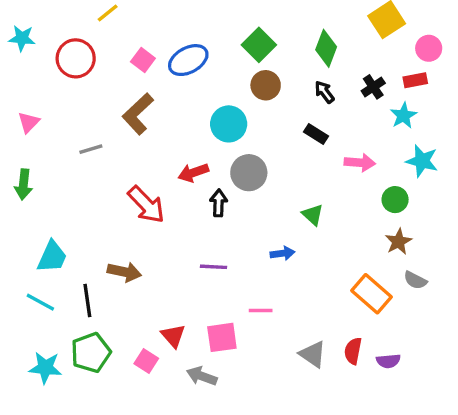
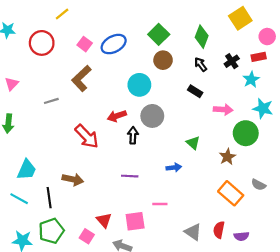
green circle: (395, 200) -> (246, 133), size x1.5
brown star: (398, 242) -> (227, 157), moved

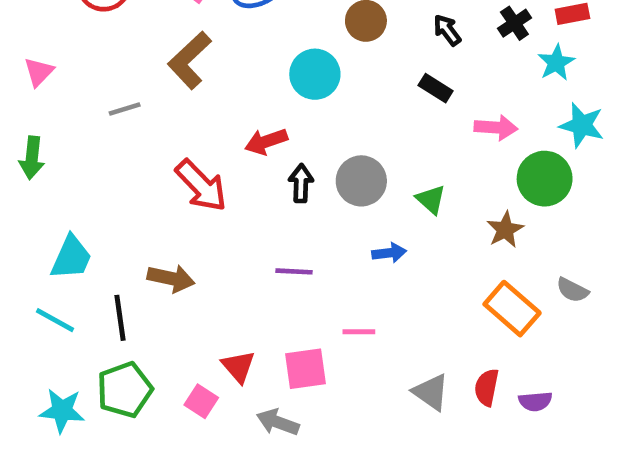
gray circle: (152, 116) -> (361, 181), moved

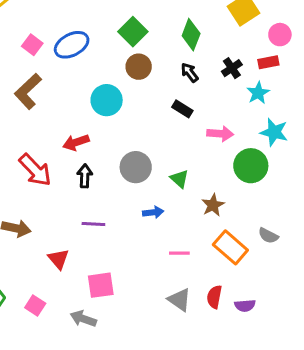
black arrow: (301, 183) -> (85, 176), moved
brown star: (505, 230) -> (213, 205), moved
pink line: (359, 332) -> (179, 253), moved
red triangle: (238, 367) -> (58, 259), moved

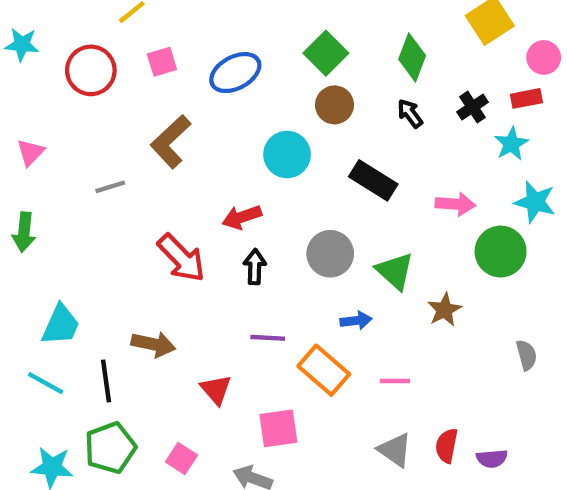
pink square: (32, 45) -> (162, 62), moved, turned 36
black rectangle: (182, 109) -> (373, 180), moved, size x1.5
green triangle: (179, 179) -> (395, 271), size x1.4
gray semicircle: (268, 236) -> (526, 355), turned -132
orange rectangle: (230, 247) -> (324, 370), moved

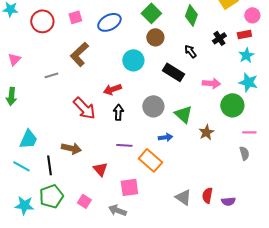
black arrow: (410, 114) -> (190, 51), moved
cyan star: (511, 144) -> (246, 55), moved
pink line: (395, 381) -> (249, 132), moved

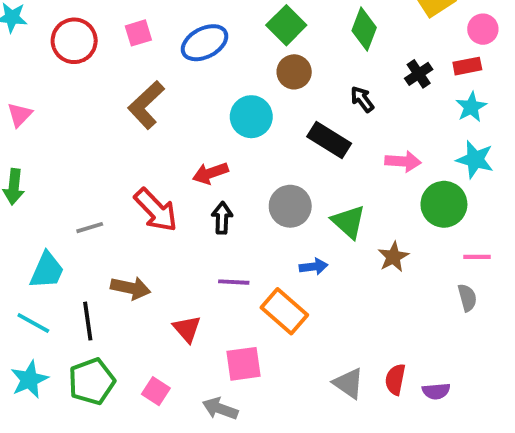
gray line: (51, 75) -> (90, 228), moved
cyan star: (24, 205) -> (29, 379), moved, turned -30

